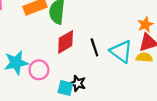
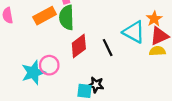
cyan triangle: (121, 51) -> (134, 32), moved
pink circle: (39, 70) -> (49, 65), moved

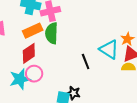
red diamond: (79, 46) -> (29, 53), moved

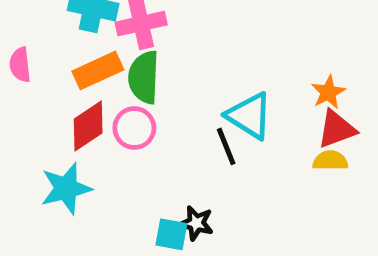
cyan triangle: (109, 49) -> (249, 116), moved
pink circle: (34, 74) -> (134, 128), moved

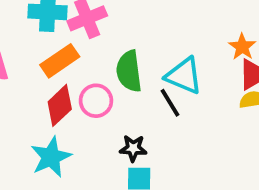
green semicircle: (144, 77) -> (129, 71), moved
black star: (196, 223) -> (133, 148), moved

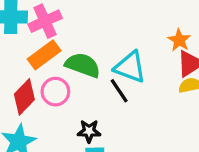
orange rectangle: (60, 61) -> (44, 55), moved
green semicircle: (129, 71) -> (83, 65), turned 120

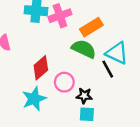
orange rectangle: (44, 55) -> (91, 27), moved
pink circle: (55, 92) -> (64, 82), moved

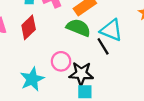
red diamond: (41, 68) -> (29, 27), moved
black star: (84, 96) -> (81, 74), size x1.5

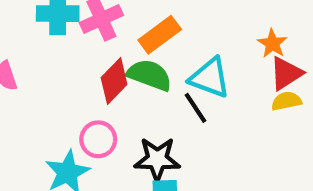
red diamond: (29, 27) -> (114, 81), moved
pink circle: (61, 61) -> (98, 139), moved

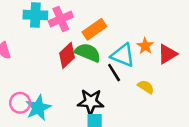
orange star: (272, 44) -> (145, 46), moved
yellow semicircle: (286, 101) -> (146, 87), moved, turned 42
pink circle: (98, 139) -> (20, 103), moved

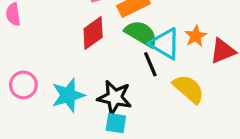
green semicircle: (88, 53) -> (141, 34), moved
yellow semicircle: (146, 87) -> (189, 89), size x1.5
cyan star: (38, 108) -> (68, 95), moved

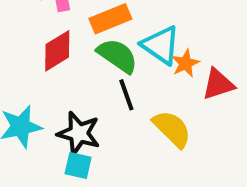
cyan triangle: (165, 44) -> (161, 45), moved

